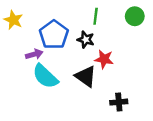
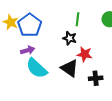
blue pentagon: (54, 35) -> (30, 25), moved
black cross: (119, 102) -> (96, 78), moved

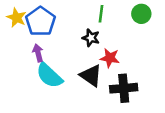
purple arrow: (28, 50) -> (38, 53), turned -88
black cross: (96, 78) -> (124, 88), size x1.5

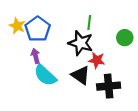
green circle: (141, 14) -> (125, 38), moved
black star: (91, 38) -> (81, 43), size x1.6

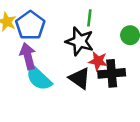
purple arrow: (35, 56) -> (28, 56), size x1.5
black cross: (109, 86) -> (112, 73), moved

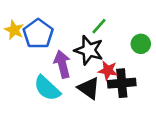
green line: (89, 18) -> (99, 26), turned 35
purple arrow: (28, 56) -> (62, 64), moved

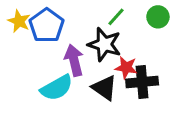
green circle: (141, 44) -> (158, 17), moved
cyan semicircle: (47, 88) -> (57, 88), turned -72

